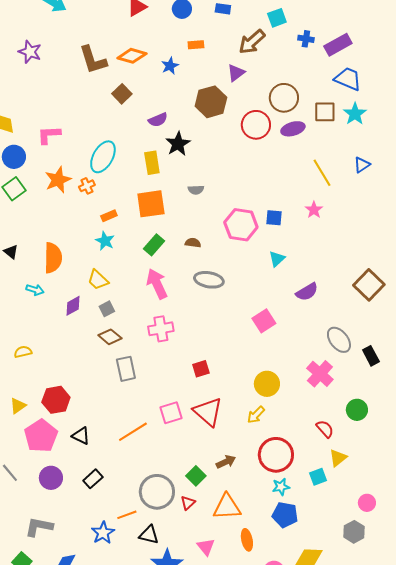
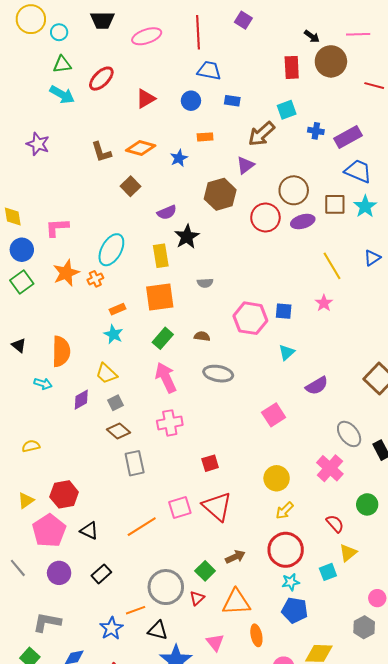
brown L-shape: (93, 60) -> (101, 152), size x0.7
yellow arrow: (256, 415) -> (285, 511), moved

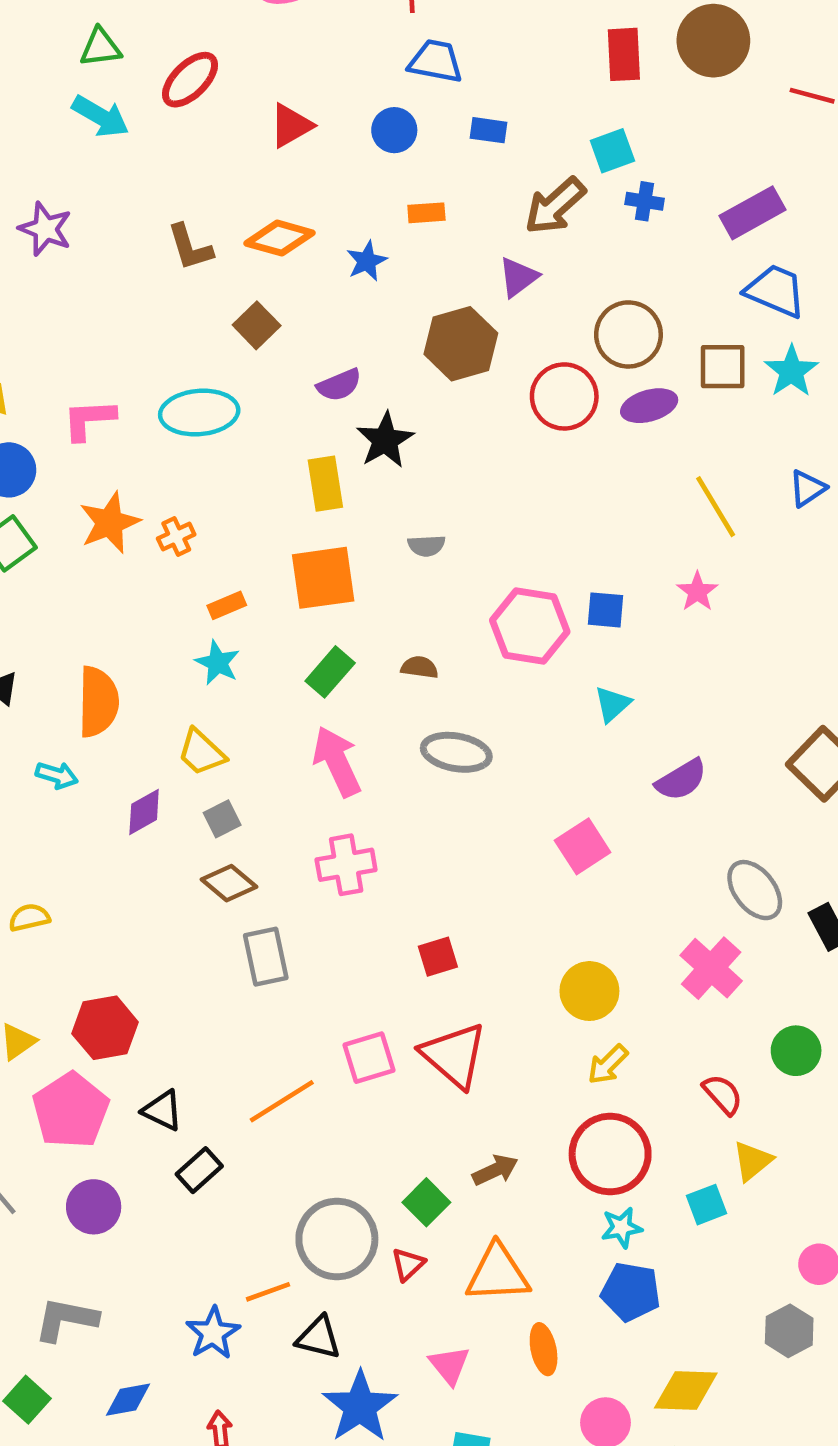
blue cross: (316, 131) -> (645, 201), moved
cyan ellipse: (111, 250) -> (199, 413), moved, turned 56
black rectangle: (101, 574) -> (199, 1170), moved

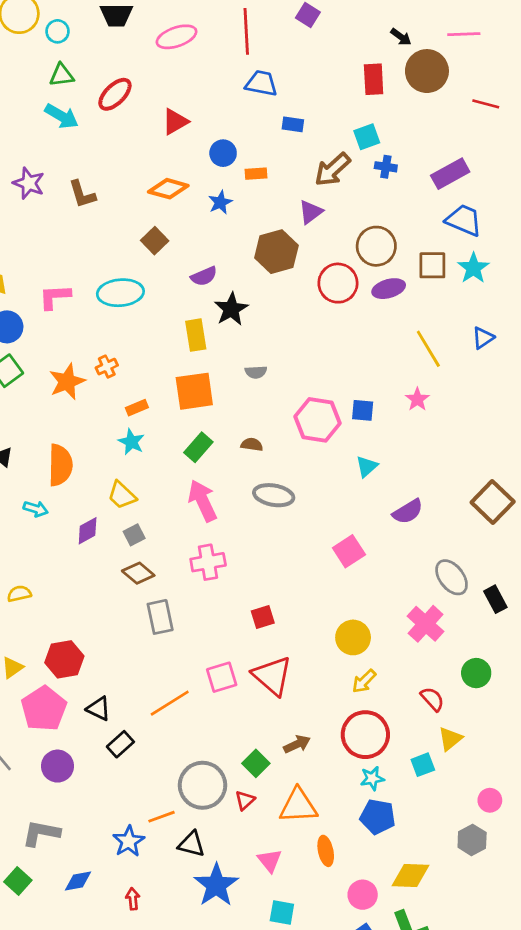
blue circle: (394, 130) -> (223, 153), moved
brown L-shape: (190, 247) -> (82, 194), moved
orange star: (110, 523) -> (67, 382), moved

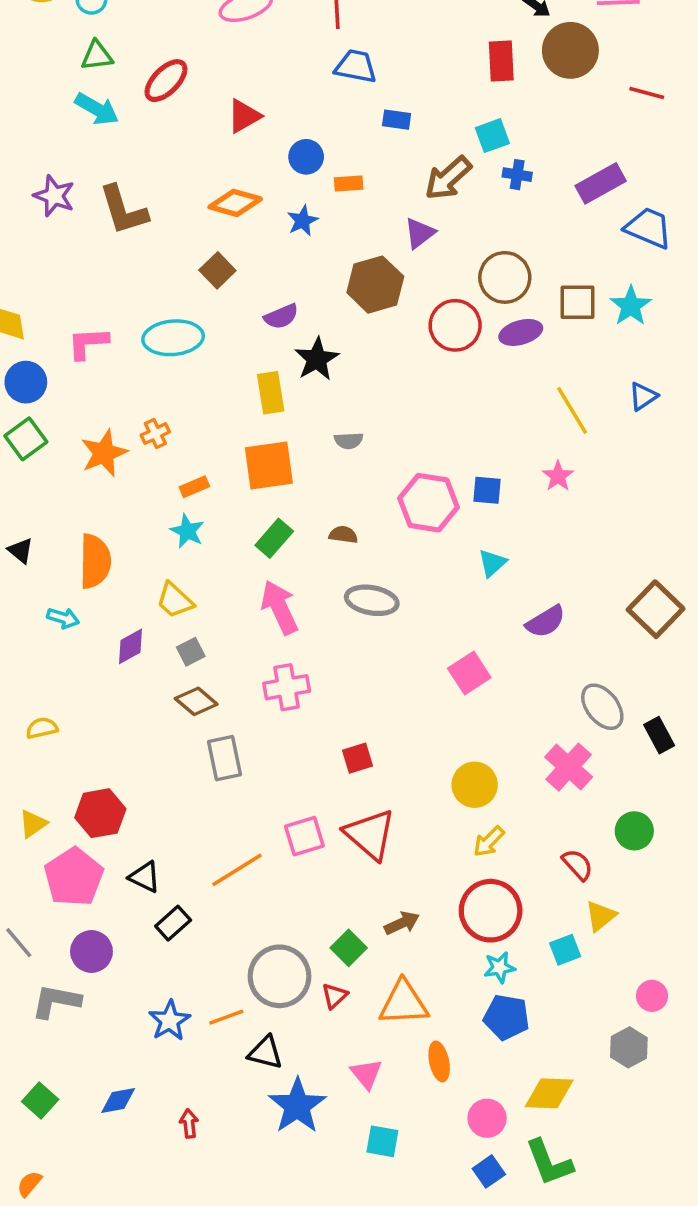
brown L-shape: (82, 194) -> (123, 210), size x1.4
blue trapezoid: (464, 220) -> (648, 228), moved
gray L-shape: (41, 833) -> (56, 1001), moved
blue star: (129, 841) -> (170, 1021), moved

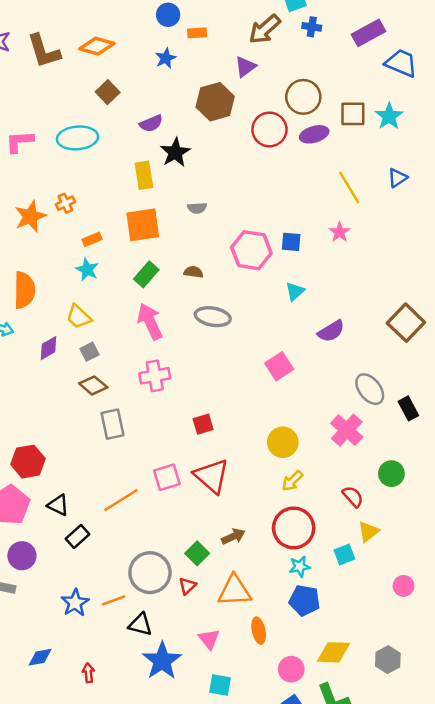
orange diamond: (235, 203) -> (97, 46), moved
gray hexagon: (629, 1047) -> (388, 660), moved

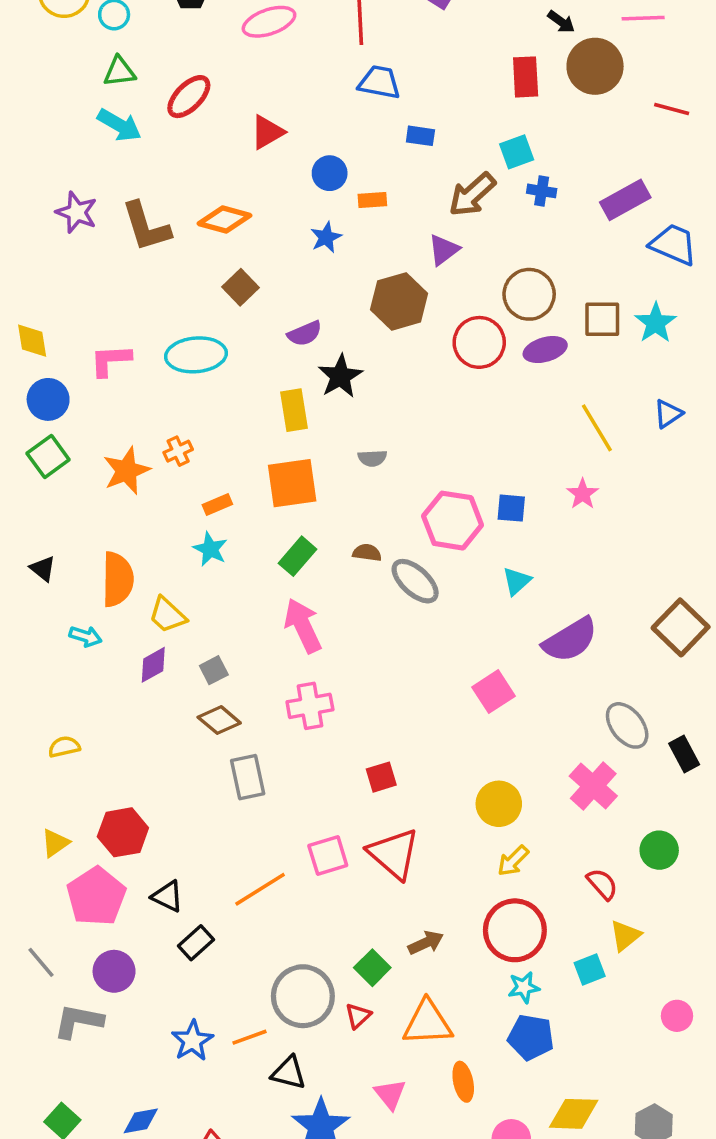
yellow trapezoid: (79, 317) -> (167, 615), moved
gray ellipse: (213, 317) -> (415, 581), moved, turned 32
purple semicircle: (331, 331) -> (570, 640), size x1.4

